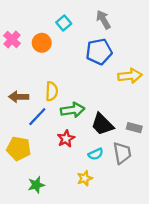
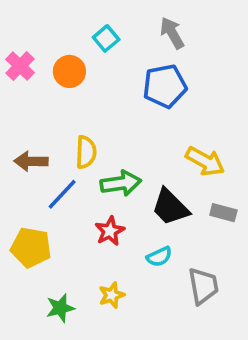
yellow arrow: (130, 76) -> (205, 161), moved, turned 35
gray trapezoid: (122, 153) -> (203, 286), moved
yellow star: (85, 178) -> (112, 295), moved

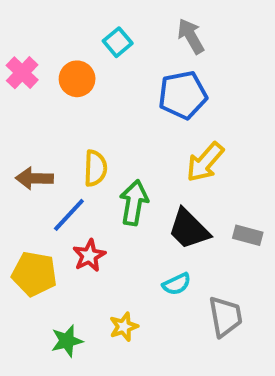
yellow arrow: (205, 161) -> (205, 162), moved, turned 102
green arrow: (121, 183) -> (134, 203), turned -72
red star: (110, 231) -> (89, 256), moved

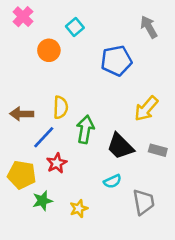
gray arrow: (191, 36) -> (149, 27), moved
pink cross: (22, 73) -> (23, 17), moved
yellow arrow: (205, 162) -> (146, 109), moved
green star: (67, 341) -> (42, 201), moved

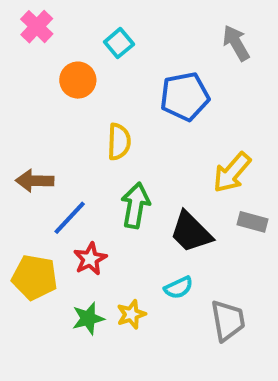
yellow semicircle: (61, 107) -> (119, 142), moved
gray rectangle: (158, 150) -> (253, 222), moved
green star: (42, 201) -> (88, 318), moved
yellow star: (79, 208) -> (131, 314), moved

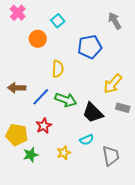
green arrow: (135, 205) -> (66, 100), turned 100
blue line: (70, 218) -> (41, 97), moved
green star: (88, 318) -> (31, 155), moved

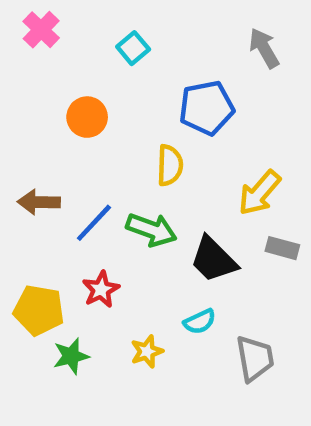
orange circle: (38, 39) -> (87, 117), moved
yellow semicircle: (58, 69) -> (170, 165), moved

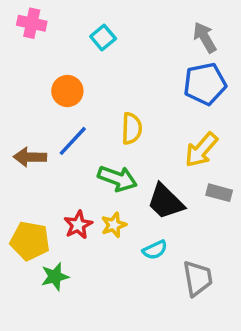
pink cross: (41, 30) -> (32, 23), turned -32
blue pentagon: (207, 108) -> (205, 84), moved
blue line: (94, 223) -> (73, 141), moved
yellow star: (147, 351) -> (114, 225), moved

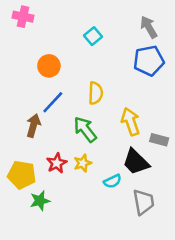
cyan square: (103, 37) -> (93, 36), moved
yellow arrow: (201, 150) -> (131, 122), moved, turned 120
brown arrow: (30, 157) -> (33, 126), moved, turned 105
green arrow: (117, 178) -> (85, 129), turned -148
black trapezoid: (166, 202) -> (136, 162), moved

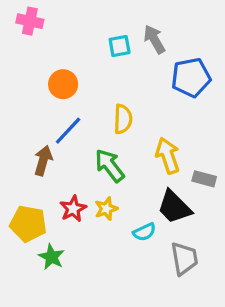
gray arrow: (149, 27) -> (154, 39), moved
cyan square: (93, 36) -> (120, 46), turned 30
green star: (40, 201) -> (51, 257), turned -30

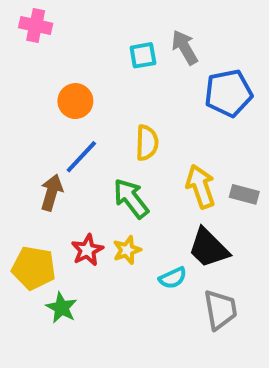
gray rectangle: (204, 179) -> (244, 194), moved

